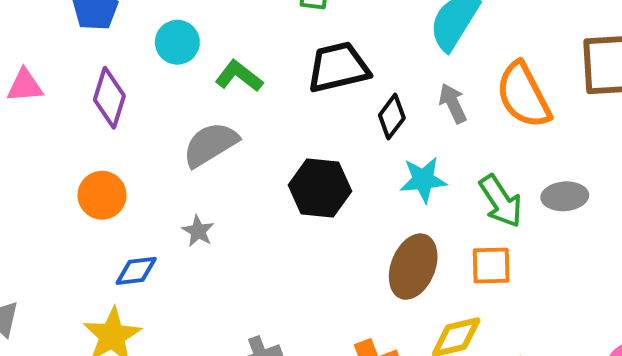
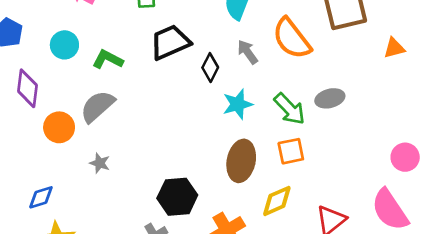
black hexagon: (320, 188) -> (177, 197), moved
orange circle: (102, 195) -> (59, 127), moved
blue diamond: (136, 271) -> (41, 197), moved

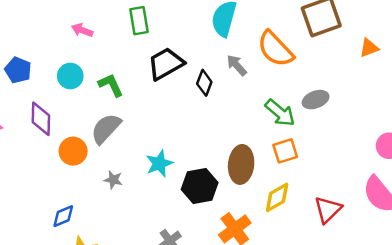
green L-shape: (108, 59) -> (111, 85), turned 44
cyan star: (238, 104) -> (159, 163), moved
black hexagon: (177, 197) -> (200, 186), moved

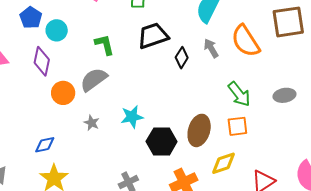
cyan circle: (70, 76) -> (57, 30), moved
gray ellipse: (316, 100) -> (284, 95), moved

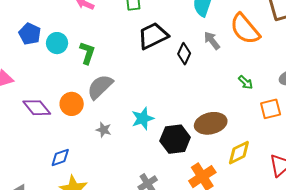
green L-shape: (105, 45) -> (87, 53), moved, turned 40
purple diamond: (42, 61) -> (37, 108), moved, turned -44
green arrow: (239, 94) -> (246, 82), size x0.6
orange square: (237, 126) -> (271, 109), moved
brown ellipse: (199, 130) -> (211, 123), turned 68

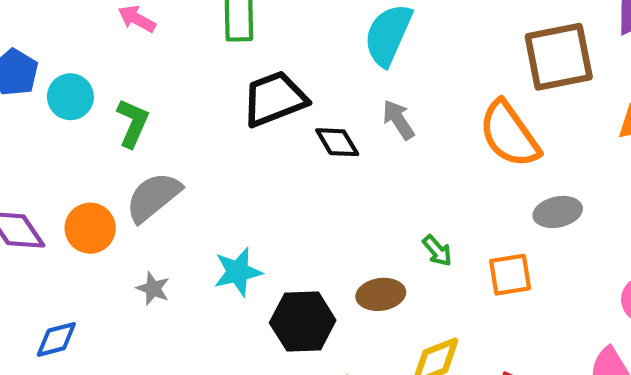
orange semicircle: (245, 29) -> (509, 134), moved
black diamond: (184, 54) -> (337, 142), turned -60
green arrow: (246, 82) -> (437, 251), moved
brown ellipse: (211, 123) -> (381, 294), size x0.7

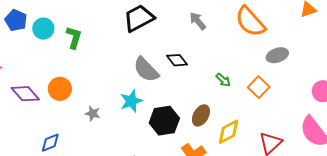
black diamond: (337, 142) -> (177, 60), moved
gray semicircle: (153, 197) -> (146, 70), moved, turned -88
orange square: (510, 275) -> (259, 87), turned -30
brown ellipse: (381, 294) -> (201, 115), moved, turned -45

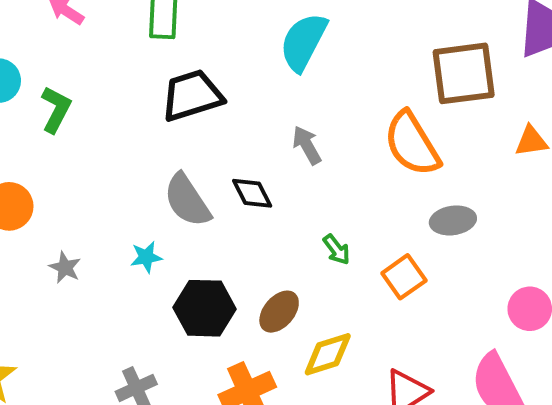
gray arrow: (198, 21) -> (307, 145), moved
cyan star: (131, 101) -> (146, 257), size x0.7

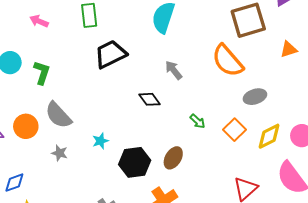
gray semicircle: (187, 200) -> (58, 115), moved
yellow diamond: (328, 354) -> (269, 136), moved

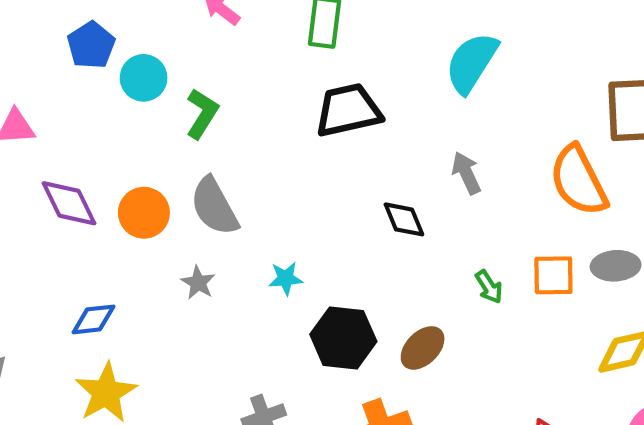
orange square: (234, 130) -> (553, 275), moved, turned 30

